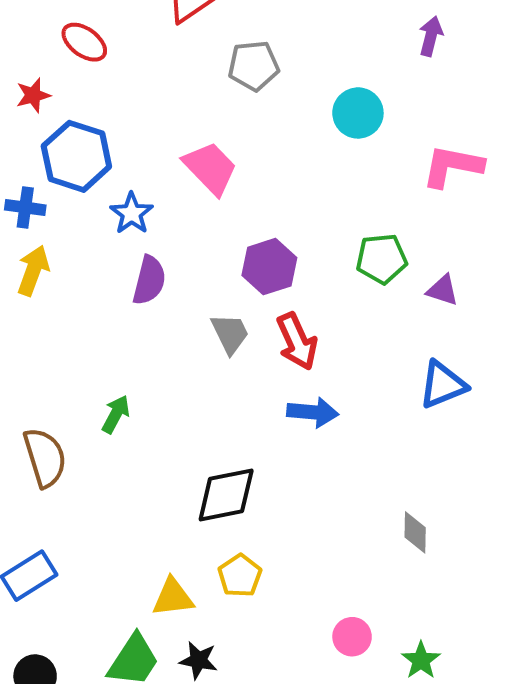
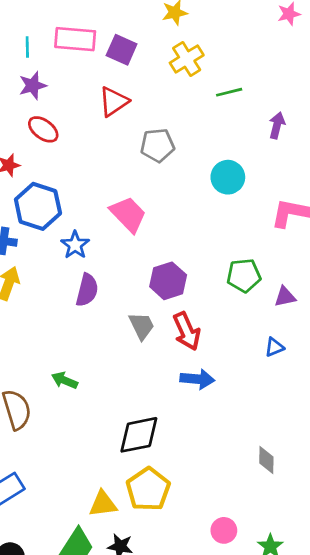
purple triangle: (443, 290) -> (285, 297), turned -30
blue triangle: (443, 385) -> (274, 347), moved, size x0.6
green arrow: (116, 414) -> (64, 380), turned -95
yellow pentagon: (240, 576) -> (148, 489), size x1.5

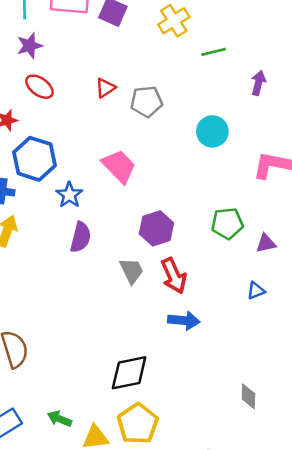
red triangle: (114, 101) -> (105, 88), moved, size x0.7
green arrow: (64, 380) -> (59, 419), moved

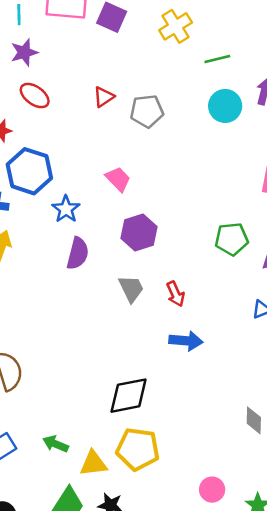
cyan circle: (212, 131) -> (225, 106), moved
pink trapezoid: (119, 166) -> (118, 179), size x0.7
purple hexagon: (156, 228) -> (139, 233), moved
red arrow: (174, 276) -> (176, 294), size x0.7
yellow pentagon: (138, 424) -> (138, 449), turned -30

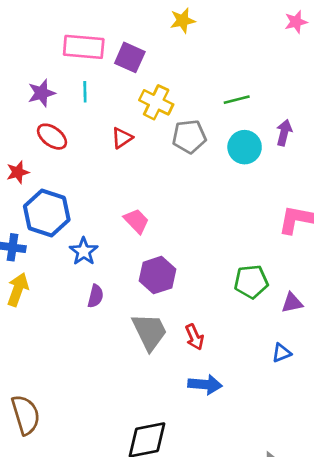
cyan line: (19, 15) -> (85, 92), moved
yellow cross: (176, 26) -> (156, 102), moved, turned -32
gray pentagon: (147, 111) -> (189, 137), moved
purple semicircle: (78, 253) -> (96, 296), size x0.7
gray trapezoid: (131, 289) -> (150, 332), size x1.4

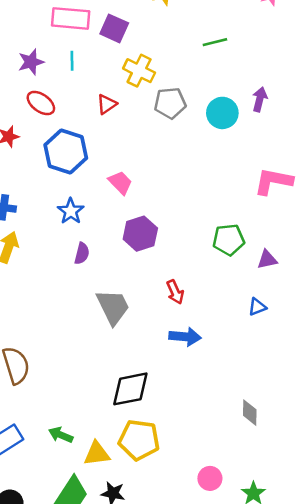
green line: (237, 100) -> (215, 42), moved
blue hexagon: (47, 213) -> (66, 151), moved
gray trapezoid: (150, 332) -> (113, 307), moved

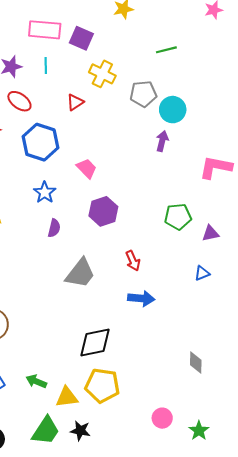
purple arrow: (260, 99) -> (162, 141), moved
gray pentagon: (170, 103) -> (143, 94), moved
gray trapezoid: (113, 307) -> (80, 273), turned 64

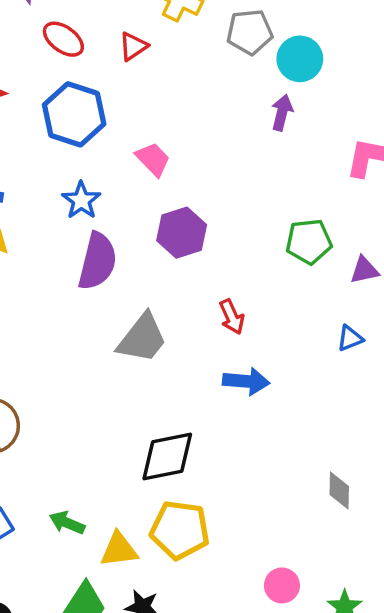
red ellipse: (19, 101) -> (63, 39), moved
purple semicircle: (54, 228) -> (97, 261), size x1.8

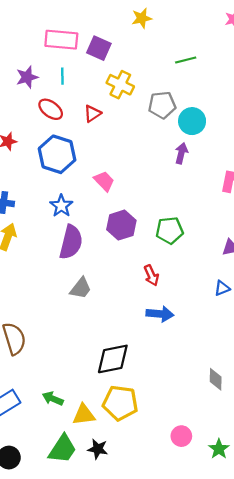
green pentagon: (309, 242) -> (170, 230), moved
gray trapezoid: (142, 338) -> (81, 288), moved, size x0.7

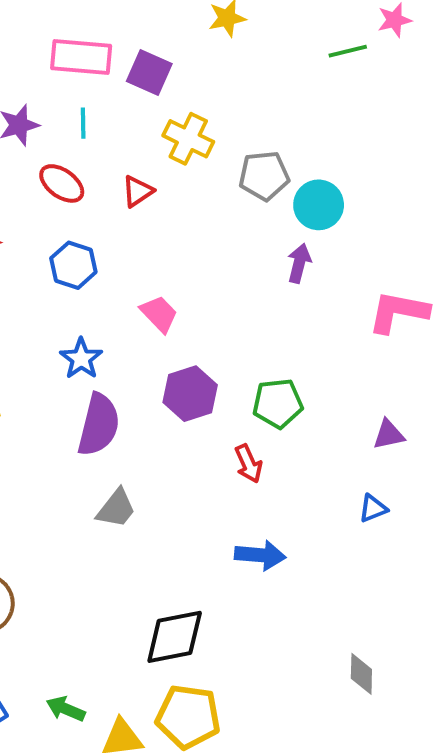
green line: (186, 60) -> (348, 51), moved
blue hexagon: (57, 154) -> (73, 265), size x0.7
red arrow: (151, 275) -> (249, 464), moved

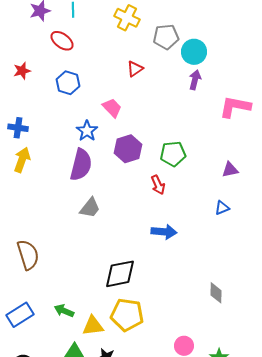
red triangle: (138, 191) -> (135, 69), moved
purple arrow: (299, 263) -> (195, 80), moved
blue star: (81, 359) -> (87, 131), moved

